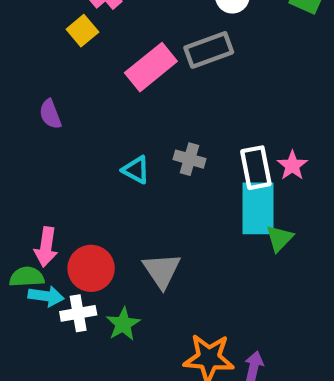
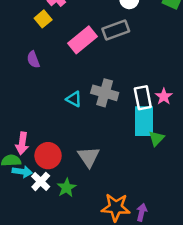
purple semicircle: (50, 114) -> (33, 60), moved
gray cross: (190, 159) -> (105, 93), size x1.5
white cross: (78, 313) -> (41, 181), turned -36

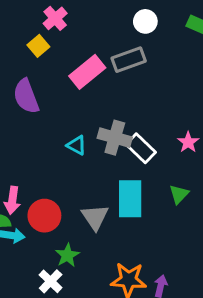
purple semicircle: (33, 60) -> (26, 96), size x1.6
white rectangle: (143, 98) -> (141, 148), moved, turned -35
cyan rectangle: (144, 121) -> (130, 199), moved
white cross: (41, 181) -> (51, 281), moved

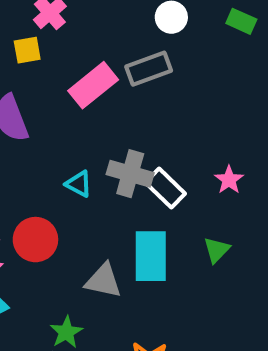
yellow square: (38, 46) -> (27, 50), turned 30
red circle: (44, 216) -> (35, 240), moved
gray triangle: (95, 217) -> (103, 281), turned -44

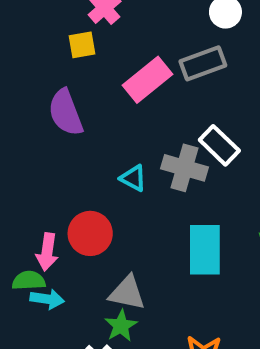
white rectangle: (165, 188) -> (219, 145), moved
gray triangle: (103, 281) -> (127, 293), moved

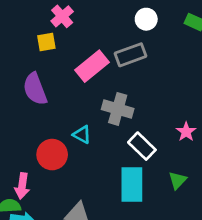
white rectangle: (219, 145) -> (142, 146), moved
gray cross: (184, 168) -> (118, 109), moved
red circle: (90, 233) -> (52, 155), moved

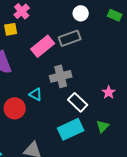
gray cross: (118, 109) -> (61, 76), turned -30
cyan rectangle: (132, 185) -> (71, 129), turned 65

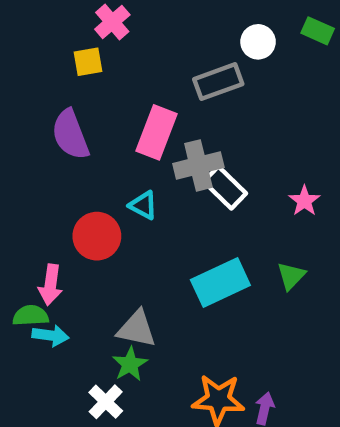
white circle: (81, 13) -> (258, 42), moved
pink rectangle: (43, 46) -> (156, 132), moved, turned -30
white rectangle: (78, 102) -> (225, 188), moved

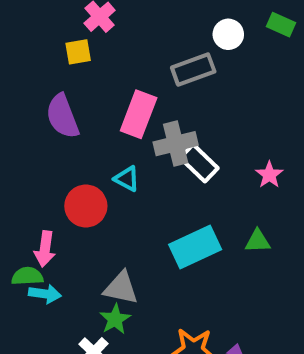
green triangle: (291, 276) -> (258, 241), turned 44

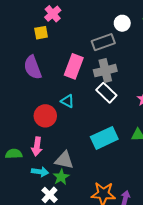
gray cross: (176, 144) -> (105, 71), moved
pink arrow: (45, 249) -> (37, 146), moved
cyan arrow: (45, 294) -> (40, 172), moved

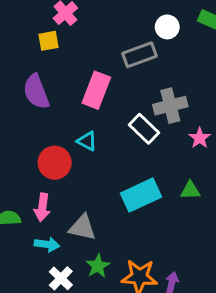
gray cross: (105, 71) -> (170, 106), moved
green star: (61, 177) -> (98, 266), moved

